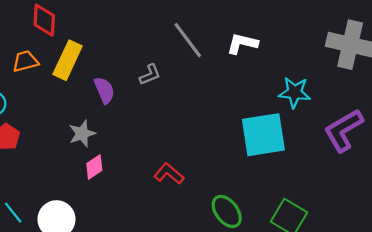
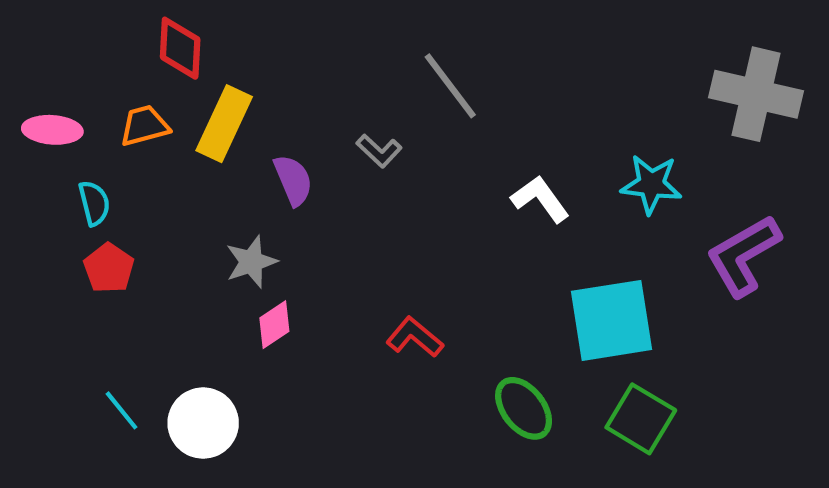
white L-shape: (242, 43) -> (540, 199), moved, turned 40
gray L-shape: (150, 75) -> (379, 151), turned 65
cyan square: (263, 135) -> (612, 320), moved

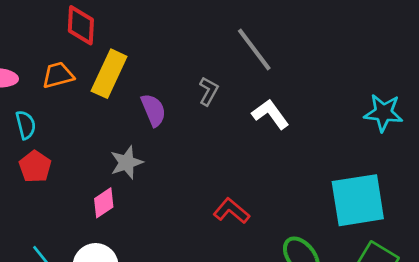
gray L-shape: (379, 151) -> (209, 91), turned -104
white L-shape: (540, 199) -> (270, 114), moved
pink diamond: (274, 325) -> (104, 203), moved

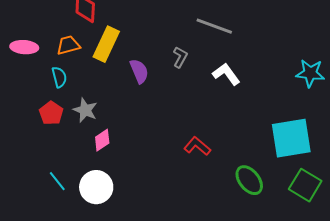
gray line: (254, 50) -> (214, 26), turned -33
cyan semicircle: (26, 125) -> (59, 77), moved
gray star: (127, 162) -> (85, 110), moved, turned -30

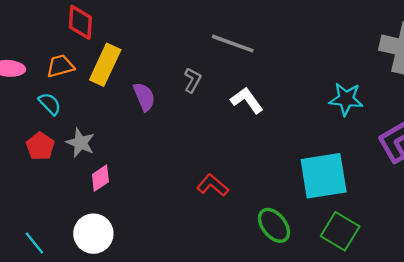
cyan semicircle: (59, 77) -> (50, 104), turned -30
cyan line: (57, 181) -> (34, 243), moved

